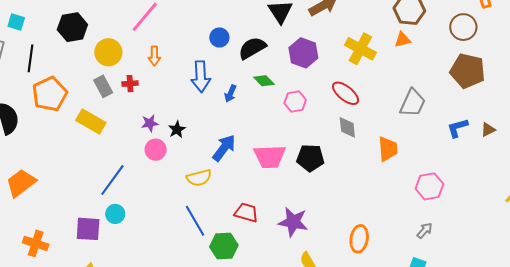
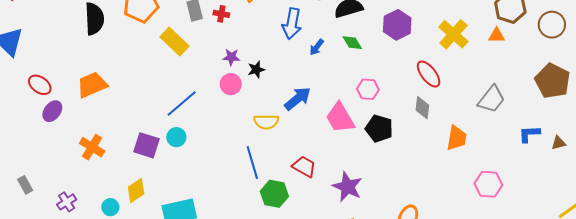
brown circle: (463, 27) -> (552, 25), moved
pink hexagon: (295, 101) -> (368, 89), moved
pink trapezoid: (270, 157) -> (340, 118), turned 48

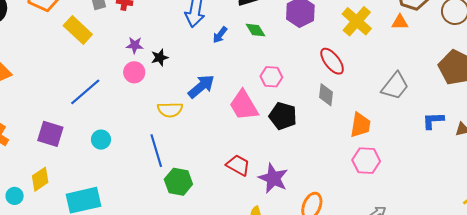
cyan circle: (176, 137) -> (101, 140), moved
red trapezoid: (304, 167) -> (238, 165), moved
pink hexagon: (488, 184) -> (366, 161), moved
purple star: (347, 187) -> (273, 178), moved

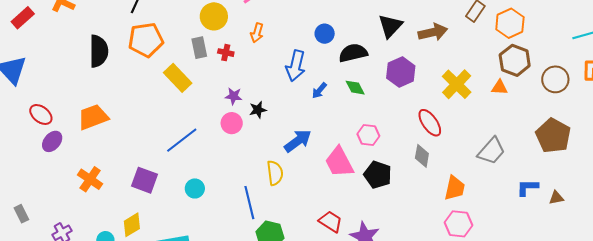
yellow semicircle: (170, 110) -> (275, 173), moved, turned -100

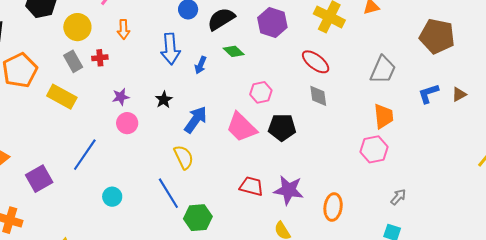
black star: (258, 110) -> (164, 100), moved
purple square: (145, 180) -> (39, 179), moved, turned -32
orange trapezoid: (455, 188) -> (384, 116), moved

